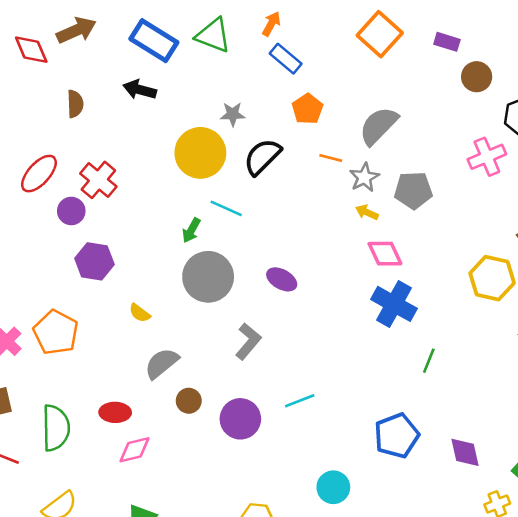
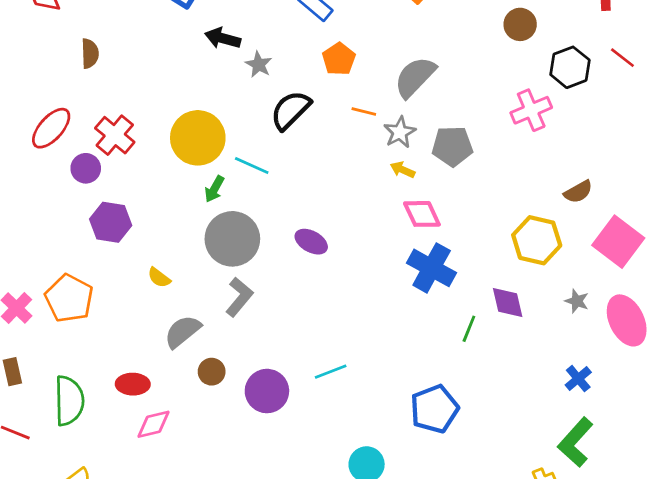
black arrow: (140, 90) -> (223, 38), moved
gray star: (233, 114) -> (259, 65), turned 30
yellow circle: (200, 153) -> (198, 138), moved
gray L-shape: (248, 341) -> (239, 297), moved
purple diamond: (465, 452) -> (508, 302), moved

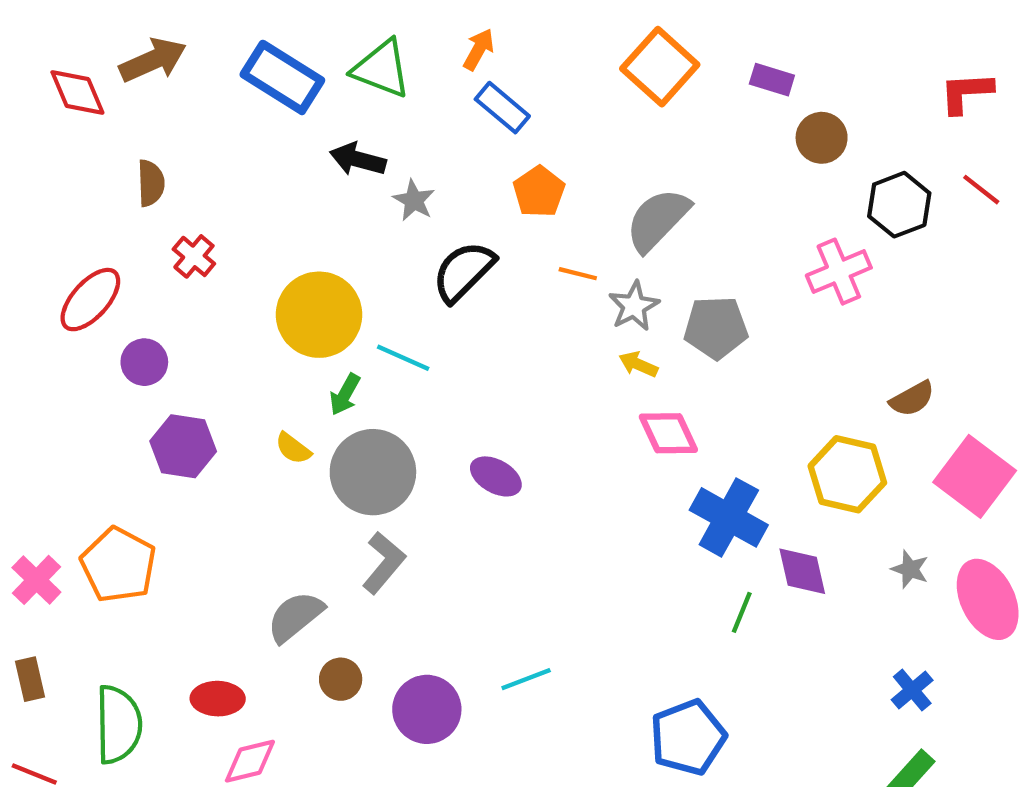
red cross: (115, 135) -> (194, 256), moved, size x0.7
blue cross: (432, 268) -> (729, 517), moved
yellow semicircle: (159, 278) -> (293, 448), moved

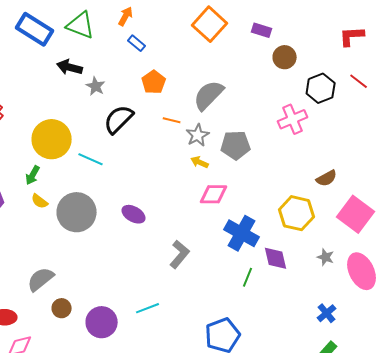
blue rectangle: (502, 108) -> (137, 43), size x0.7
green arrow: (345, 394) -> (33, 175), moved
pink diamond: (668, 433) -> (214, 194), turned -64
gray L-shape: (384, 563) -> (180, 254), moved

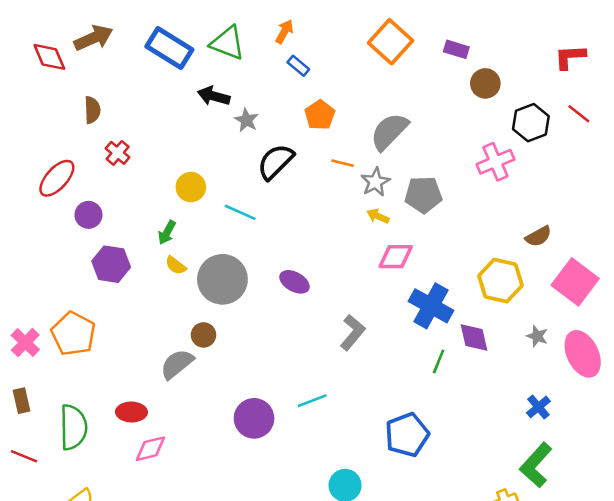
yellow circle: (52, 139) -> (191, 187), size x0.6
brown circle: (62, 308) -> (203, 335), moved

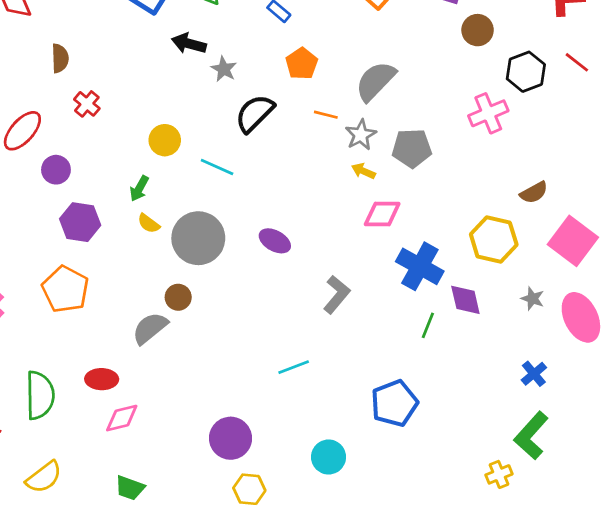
orange pentagon: (73, 334) -> (65, 289), moved
purple circle: (254, 418) -> (231, 438), moved

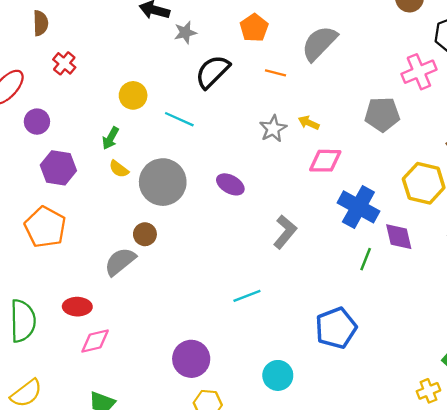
gray star: (224, 69) -> (185, 33), turned 30
gray star: (361, 135) -> (273, 129), moved
gray pentagon: (412, 148) -> (382, 114), moved

